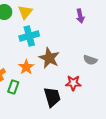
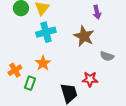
brown star: (49, 58) -> (84, 36), moved

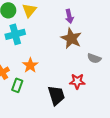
purple arrow: (97, 12) -> (69, 16), moved
cyan cross: (46, 32) -> (15, 34), moved

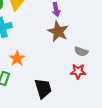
red star: (77, 81) -> (78, 71), moved

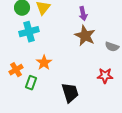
gray semicircle: (81, 51) -> (112, 47), moved

